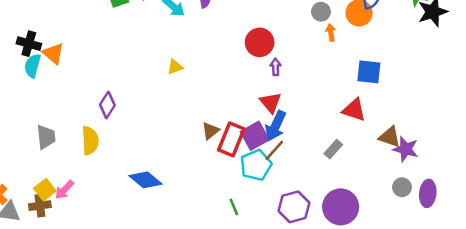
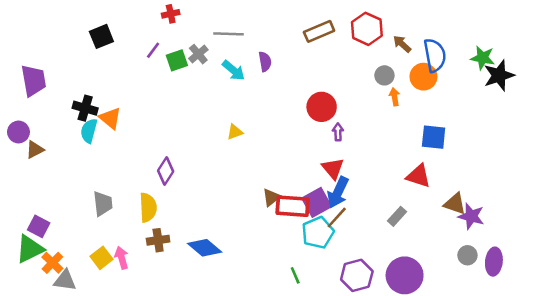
red rectangle: (231, 139) -> (293, 206), turned 72
pink arrow: (64, 190) -> (122, 258), turned 120
brown cross: (40, 206) -> (158, 240), moved

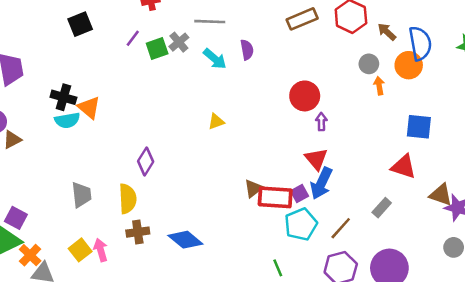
cyan semicircle: (89, 131) -> (67, 120), turned -115
purple square: (317, 202) -> (300, 194), size x0.6
brown line: (337, 218) -> (341, 228), moved

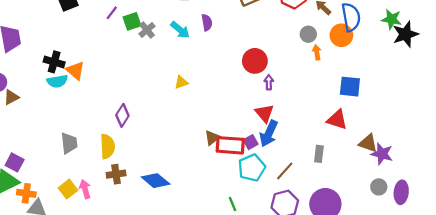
gray cross: (179, 42) -> (147, 30), moved
gray rectangle: (382, 208) -> (319, 154), turned -35
orange cross: (30, 255) -> (26, 193), turned -36

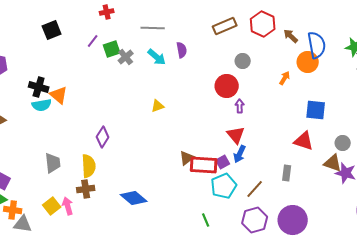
gray circle: (308, 34) -> (243, 61), moved
orange arrow: (317, 52) -> (285, 78), turned 40
blue arrow: (269, 134) -> (240, 154), size x0.7
brown cross: (116, 174) -> (86, 189), moved
gray circle: (379, 187) -> (343, 143), moved

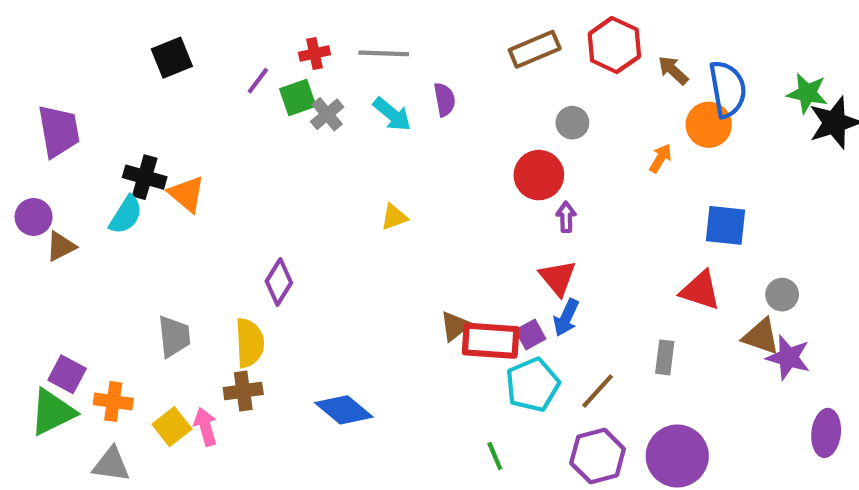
red cross: (107, 12) -> (315, 53), moved
cyan semicircle: (42, 105) -> (126, 215), moved, turned -48
orange cross: (13, 210) -> (113, 401), moved

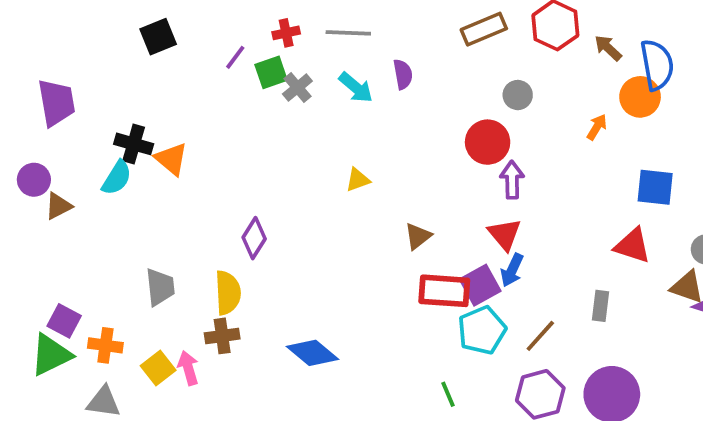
purple arrow: (566, 217) -> (512, 180), size x1.4
brown triangle: (455, 326) -> (418, 236), moved
purple square: (530, 334) -> (480, 285), size x1.5

